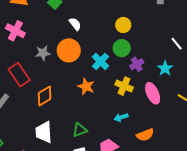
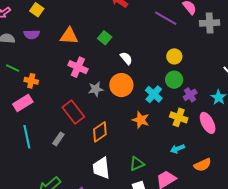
pink cross: (15, 31) -> (78, 67), moved

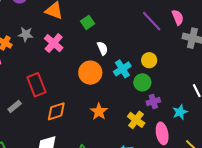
gray star: (96, 89) -> (26, 34), moved
cyan cross: (154, 94) -> (122, 69), moved

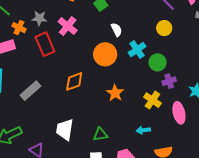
yellow circle: (149, 60) -> (164, 28), moved
red rectangle: (36, 85) -> (45, 44), moved
gray rectangle: (15, 106) -> (31, 91), size x1.5
orange diamond: (56, 111) -> (74, 81), moved

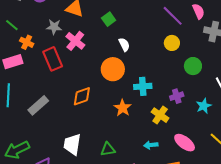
gray star: (39, 18) -> (54, 27), moved
cyan cross: (137, 50) -> (143, 86), moved, turned 30
green circle: (158, 62) -> (193, 66), moved
pink ellipse: (179, 113) -> (185, 143), moved, turned -40

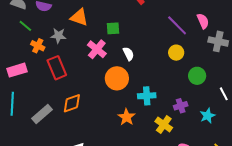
green square: (109, 19) -> (113, 28), turned 32
green line: (12, 25) -> (25, 26), moved
pink cross: (75, 41) -> (97, 49), moved
orange cross: (27, 42) -> (38, 46), moved
orange diamond: (82, 96) -> (72, 103), moved

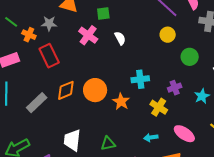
green line: (25, 26) -> (11, 22), moved
orange circle: (117, 78) -> (95, 90), moved

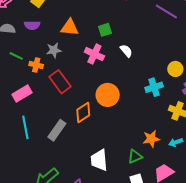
yellow circle: (168, 35) -> (175, 69), moved
orange circle: (95, 90) -> (108, 95), moved
orange star: (121, 102) -> (151, 139), moved, turned -30

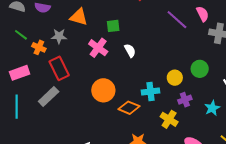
orange diamond: (83, 112) -> (129, 108), moved, turned 45
gray rectangle: (57, 130) -> (49, 96), moved

